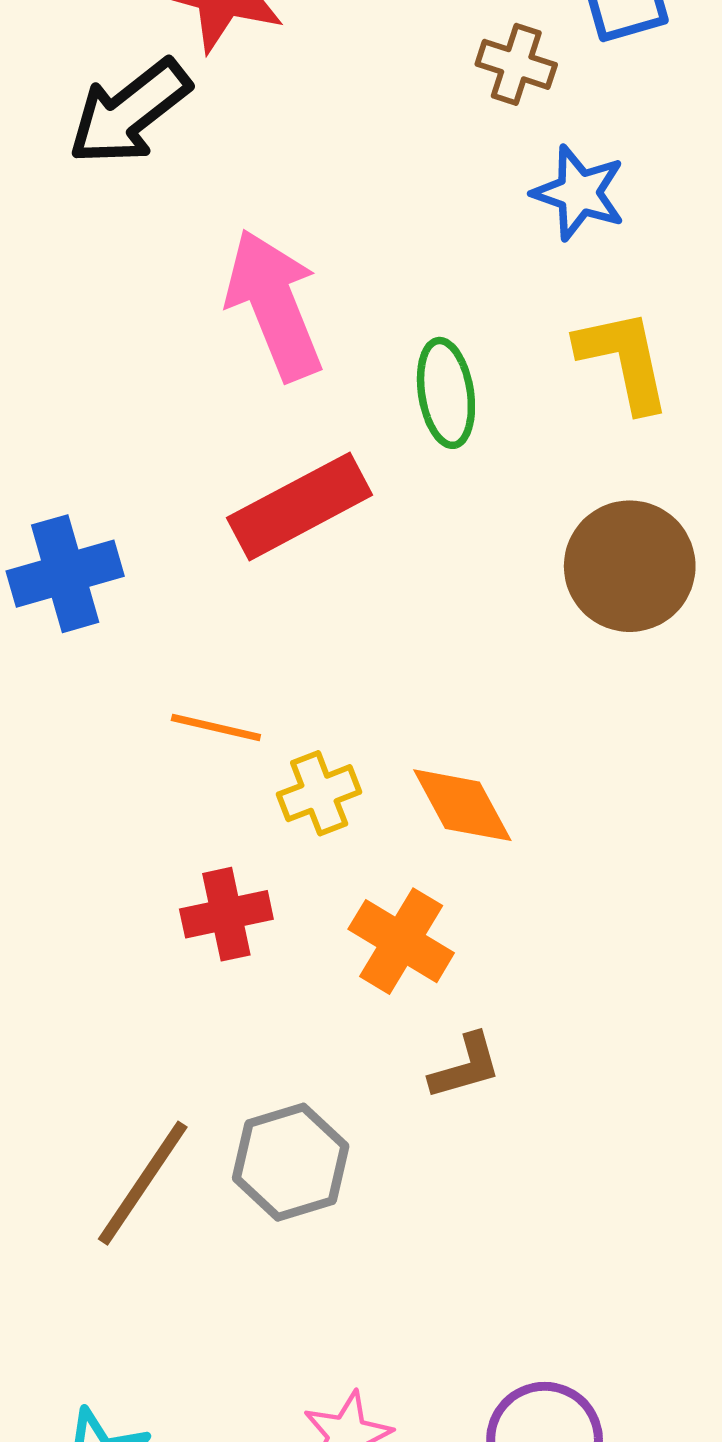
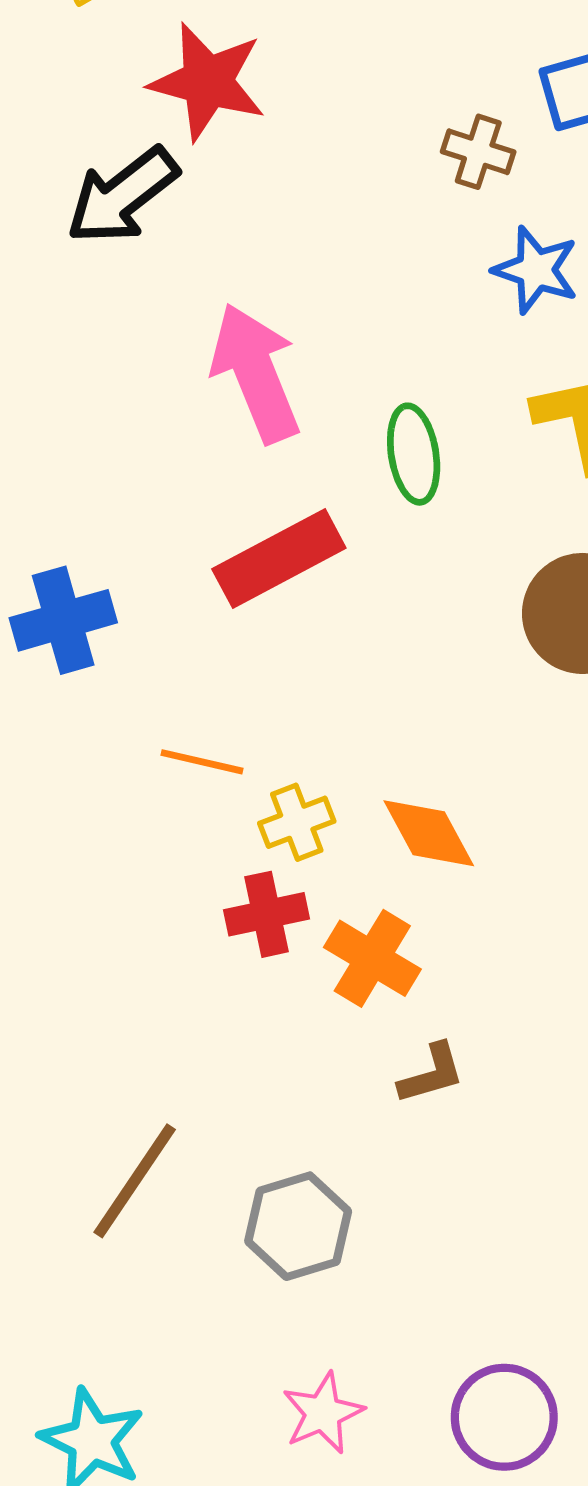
red cross: (226, 914) -> (267, 914), moved
gray hexagon: (291, 1162) -> (298, 1226), moved

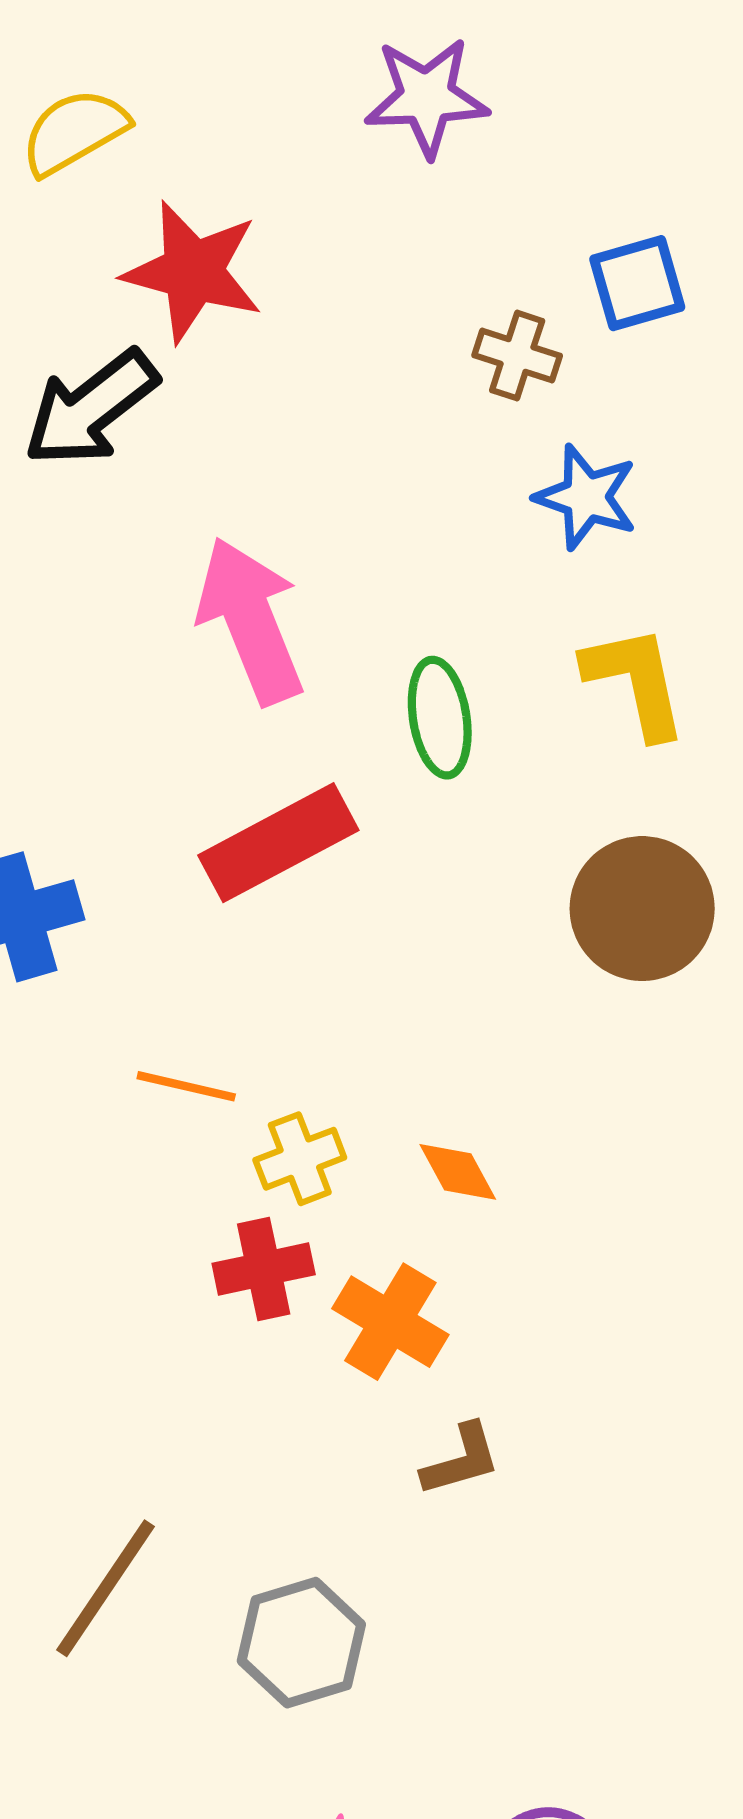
orange diamond: (429, 833) -> (458, 1172), size x0.7

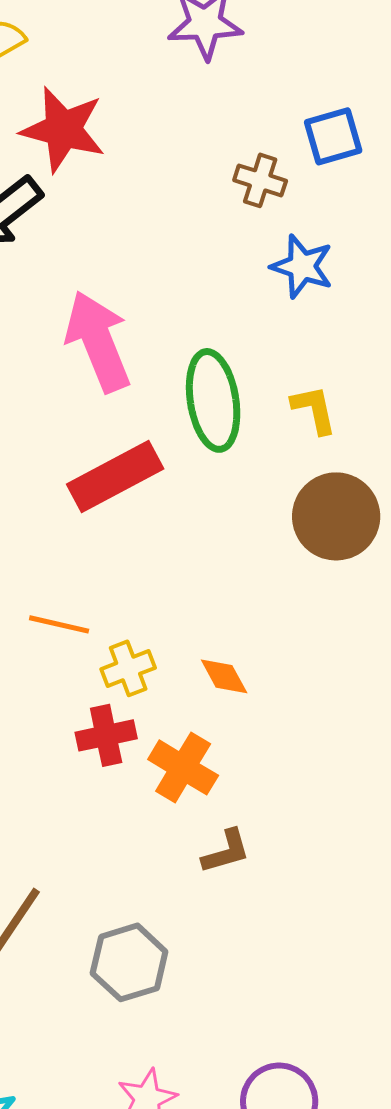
yellow L-shape: (636, 681) -> (314, 409), moved, size x0.7
green ellipse: (440, 718) -> (213, 400), size x1.4

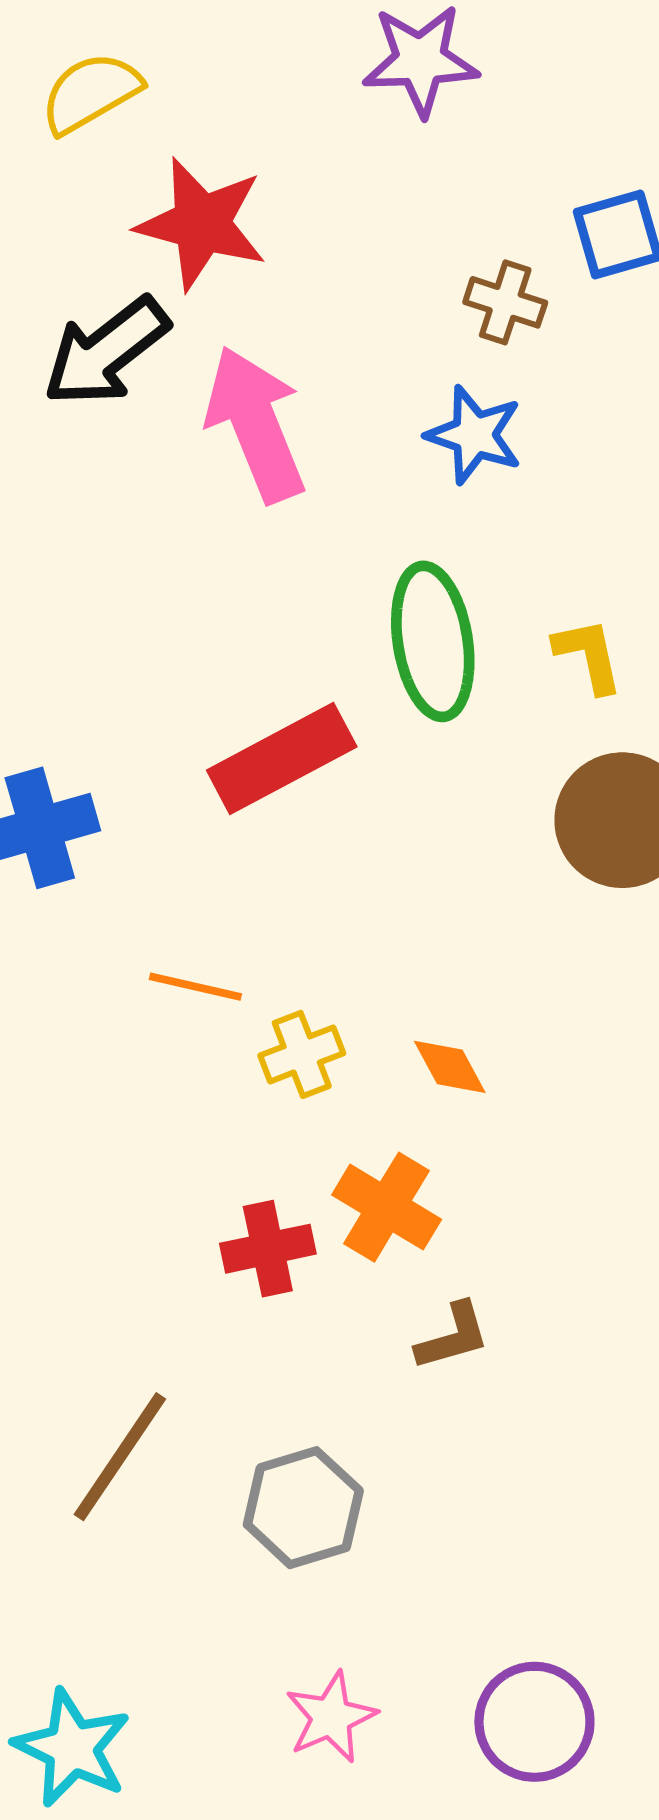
blue star: (302, 266) -> (474, 435), moved
pink arrow: (98, 341) -> (256, 424), moved
red cross: (106, 735) -> (268, 1249), moved

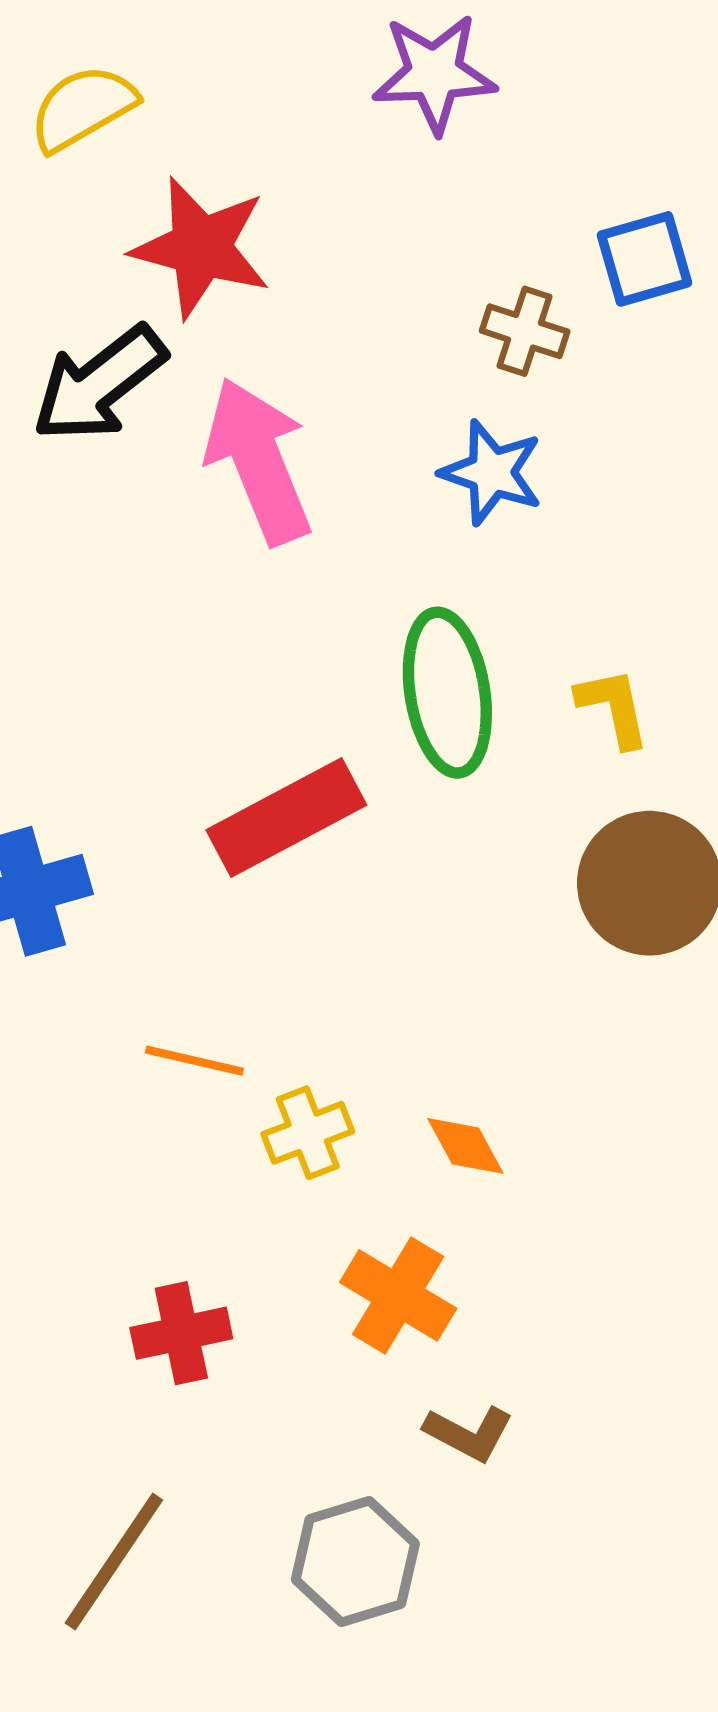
red cross: (268, 1249) -> (181, 1333), moved
brown L-shape: (453, 1336) -> (469, 1433), turned 44
gray hexagon: (303, 1508) -> (355, 1562), moved

